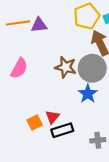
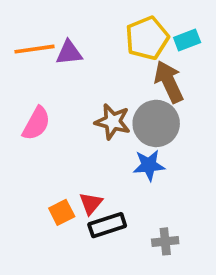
blue star: (88, 94) -> (149, 165), turned 30

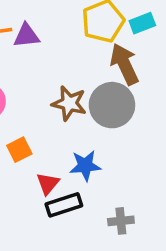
blue star: (149, 165) -> (85, 166), moved
orange square: (62, 212) -> (19, 150), moved

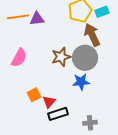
brown star: (69, 103) -> (61, 57), turned -30
orange square: (19, 150) -> (34, 95), moved
blue star: (85, 166) -> (81, 82), moved

